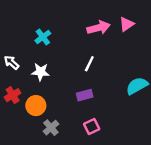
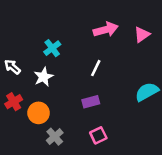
pink triangle: (127, 24) -> (142, 34), moved
cyan cross: (43, 37) -> (52, 48), moved
white star: (40, 72) -> (44, 77), turned -30

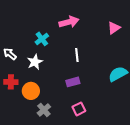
pink arrow: (106, 30) -> (69, 22), moved
white line: (96, 68) -> (77, 55), turned -32
red cross: (14, 102) -> (11, 82), turned 32

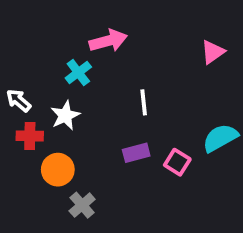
pink arrow: (69, 22) -> (108, 41), moved
red cross: (11, 82) -> (30, 136), moved
pink square: (79, 109) -> (177, 162), moved, turned -32

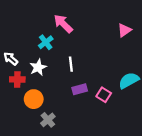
pink arrow: (108, 41) -> (63, 24), turned -120
white line: (144, 102) -> (71, 64), moved

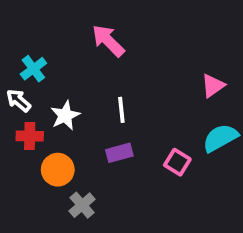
pink triangle: (124, 30) -> (213, 86), moved
cyan cross: (46, 42) -> (33, 69), moved
purple rectangle: (80, 89) -> (119, 153), moved

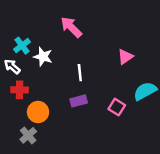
pink triangle: (213, 86) -> (125, 57), moved
white star: (65, 115) -> (43, 57), moved, turned -30
gray cross: (82, 205) -> (28, 135), moved

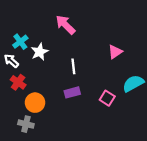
white star: (43, 57) -> (40, 52), turned 30
red cross: (20, 90) -> (18, 82), turned 35
gray cross: (28, 135) -> (26, 124), turned -35

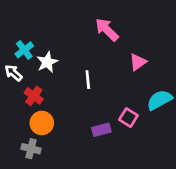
pink arrow: (65, 25) -> (107, 30), moved
red cross: (18, 82) -> (34, 96), moved
purple rectangle: (72, 92) -> (101, 130), moved

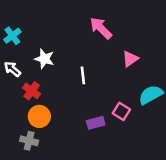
cyan cross: (24, 50) -> (12, 36), moved
white star: (47, 62) -> (44, 59), turned -30

